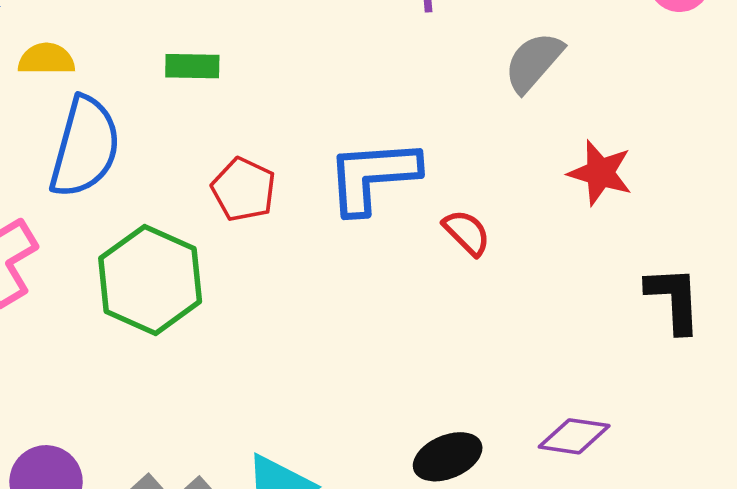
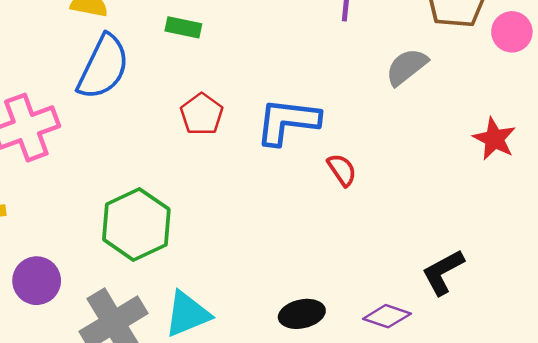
red star: (600, 173) -> (494, 139), moved
green hexagon: (150, 280) -> (136, 224), moved
black L-shape: (674, 299) -> (443, 272), moved, turned -126

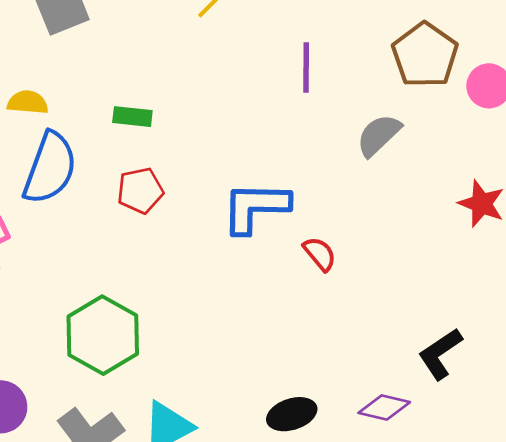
red pentagon: (202, 114) -> (140, 191), moved, turned 30

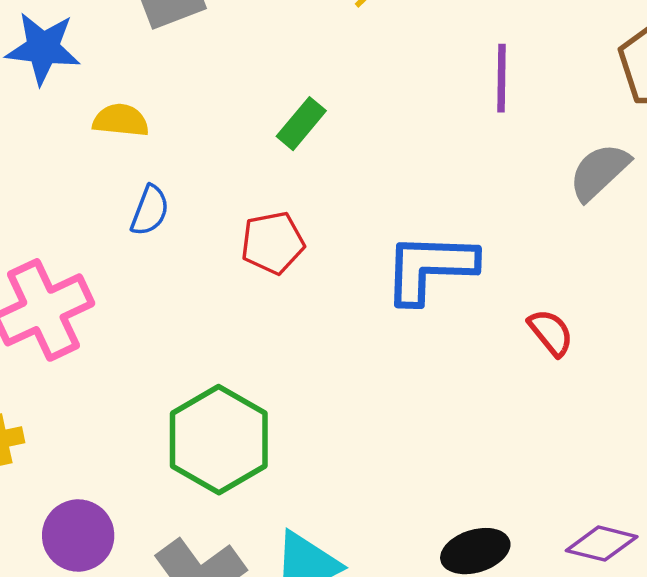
green rectangle: (132, 117) -> (301, 124), moved, turned -57
blue semicircle: (50, 168) -> (150, 210), size x0.5
red semicircle: (320, 254) -> (551, 333), moved

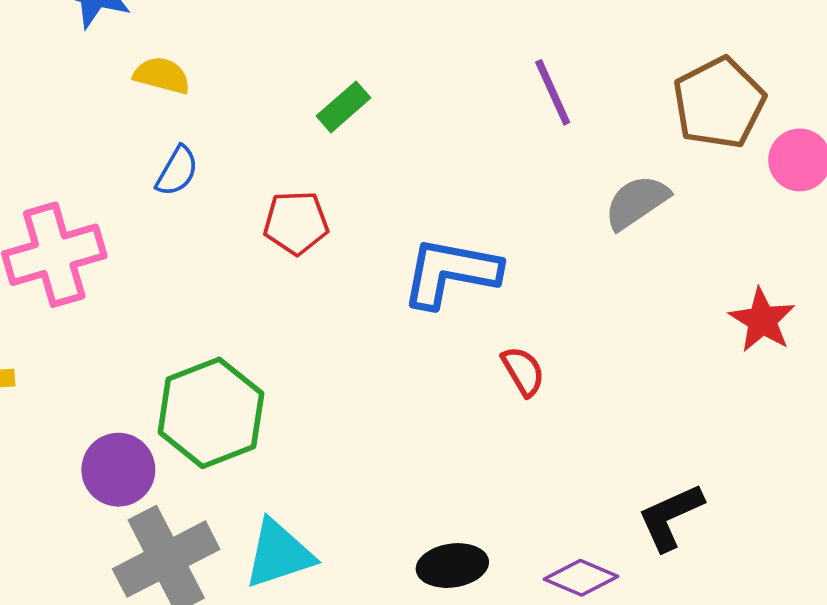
purple line: (502, 78) -> (553, 92), turned -34
red semicircle: (551, 333) -> (523, 371), moved
purple circle: (78, 536) -> (118, 470), moved

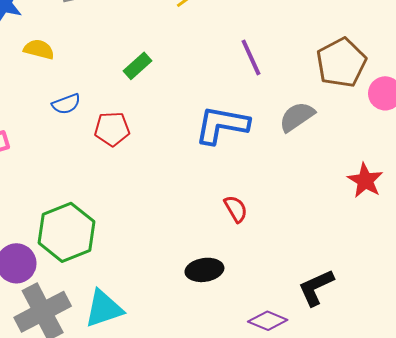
blue semicircle: (177, 171) -> (66, 104), moved, turned 40
blue L-shape: (451, 273) -> (222, 125), moved
black ellipse: (452, 566) -> (204, 270), moved

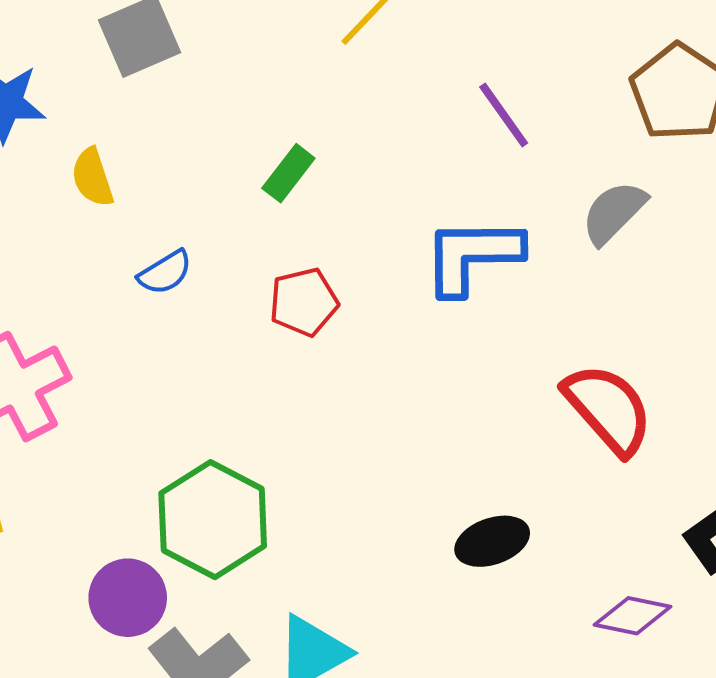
yellow semicircle: (39, 49) -> (92, 177), turned -112
red pentagon: (112, 129) -> (304, 302), moved
red semicircle: (236, 209) -> (608, 409), moved, size x1.8

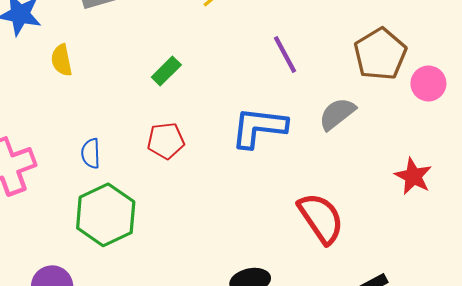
blue semicircle: (165, 272) -> (91, 153), moved, turned 112
green hexagon: (213, 520) -> (106, 215), moved

